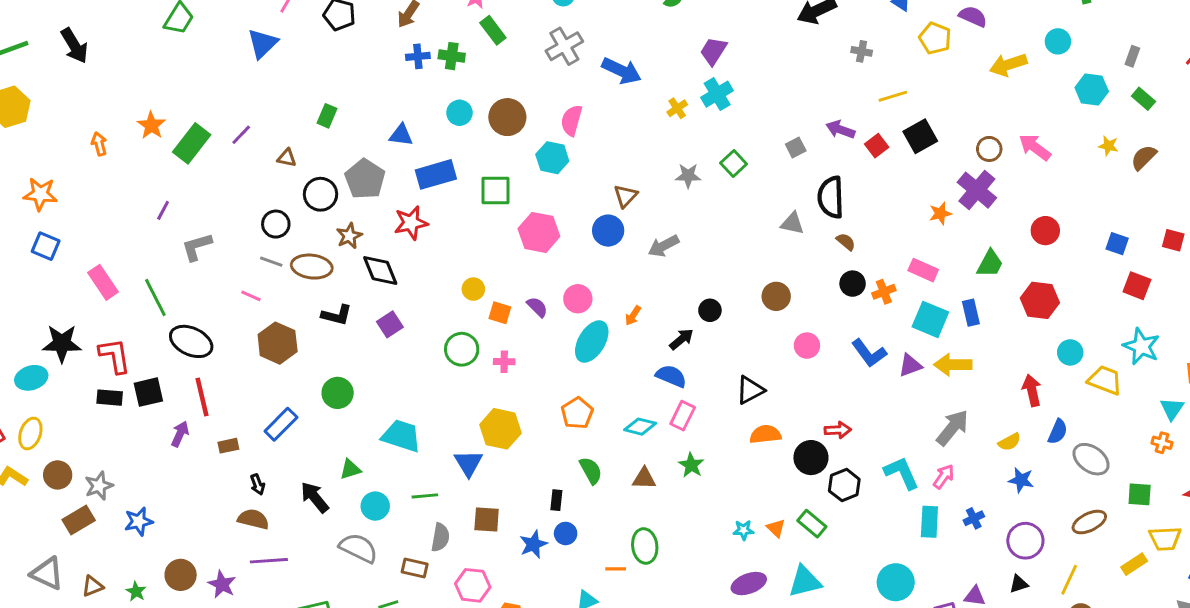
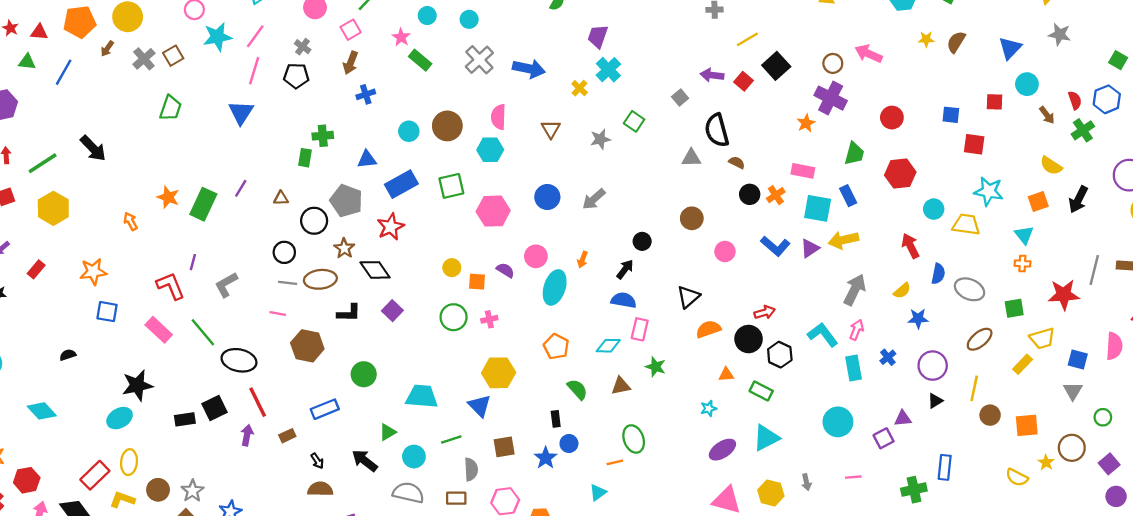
green cross: (452, 56) -> (323, 136), moved
brown triangle: (625, 196) -> (551, 129), moved
red L-shape: (115, 356) -> (171, 286), moved
blue rectangle: (281, 424) -> (325, 409), turned 36
orange triangle: (776, 528) -> (726, 375), moved, turned -35

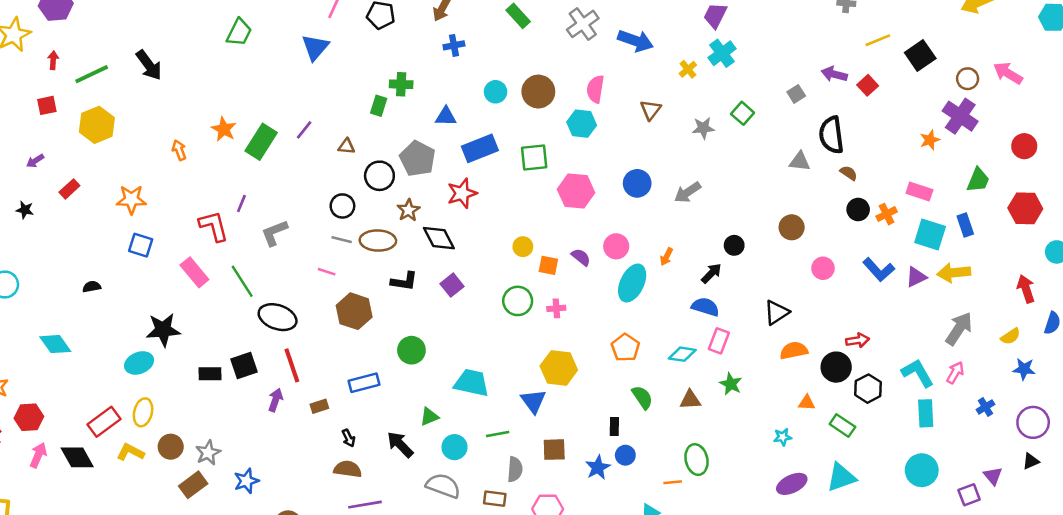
black square: (776, 66) -> (920, 55), moved
cyan rectangle: (854, 368) -> (926, 413), moved
purple triangle: (903, 418) -> (993, 476), turned 48

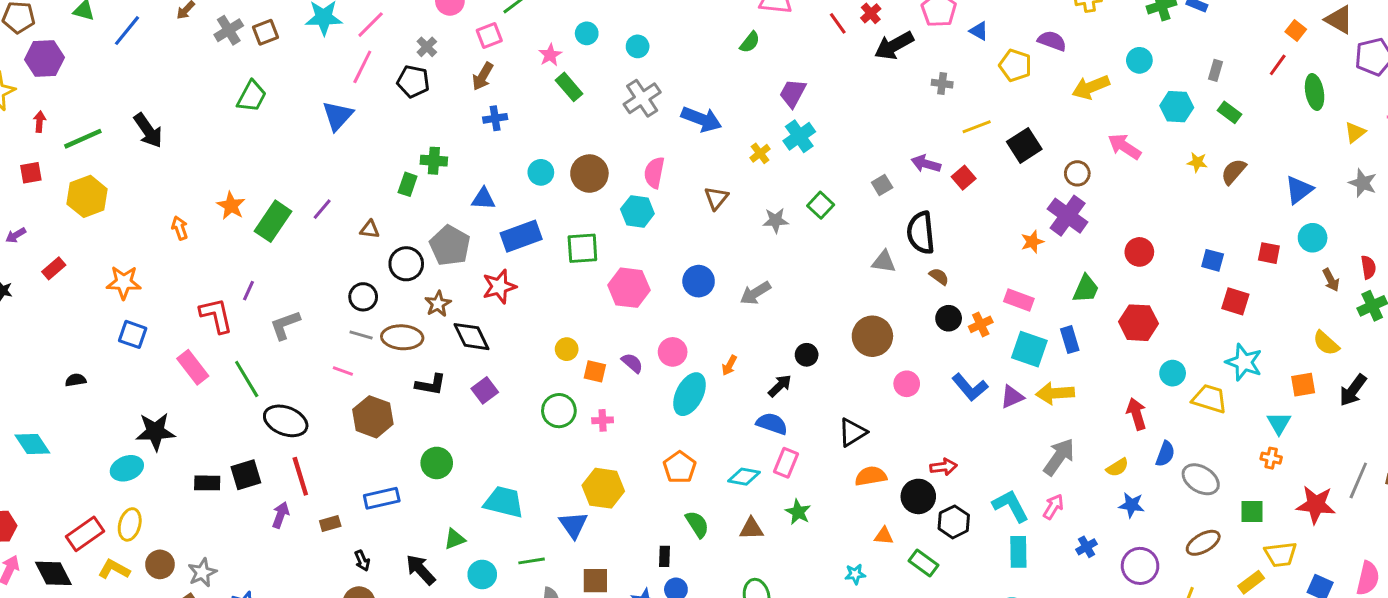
pink arrow: (1008, 73) -> (1124, 146), moved
brown circle: (792, 227) -> (872, 336), size x1.4

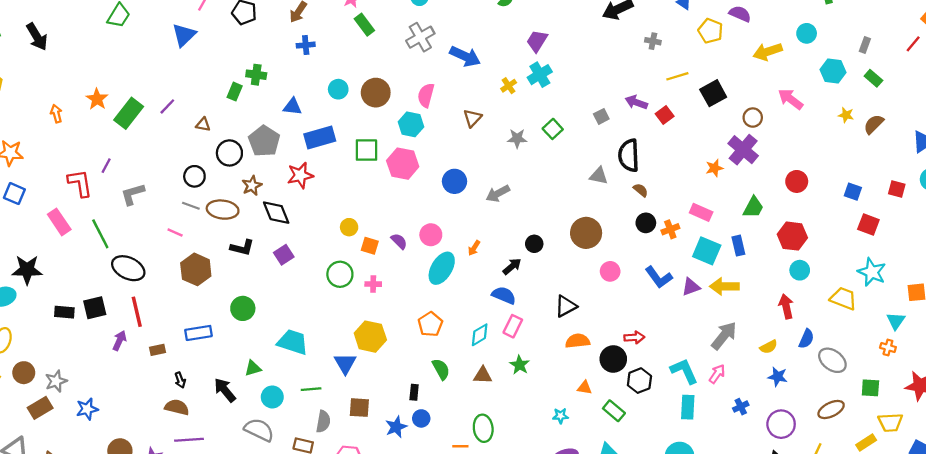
pink hexagon: (629, 288) -> (403, 164), moved
cyan circle: (1173, 373) -> (800, 270), moved
cyan diamond: (744, 477) -> (480, 335), turned -45

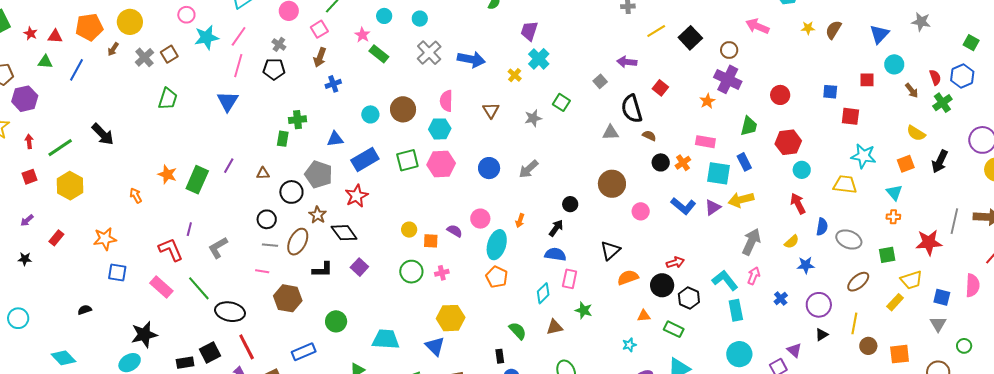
red square: (665, 115) -> (660, 88), moved
brown ellipse: (223, 210) -> (298, 242), turned -56
orange pentagon: (430, 324) -> (497, 277), moved

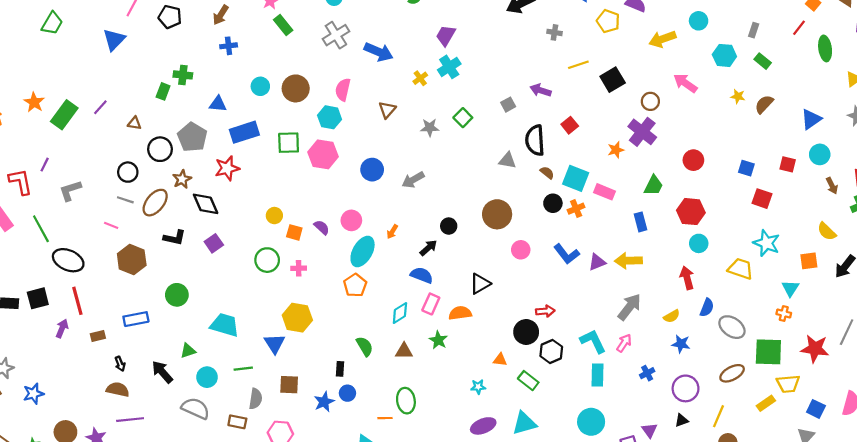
cyan square: (719, 173) -> (576, 178), moved
green square: (887, 255) -> (768, 352), size x1.6
orange semicircle: (628, 277) -> (460, 313), moved

